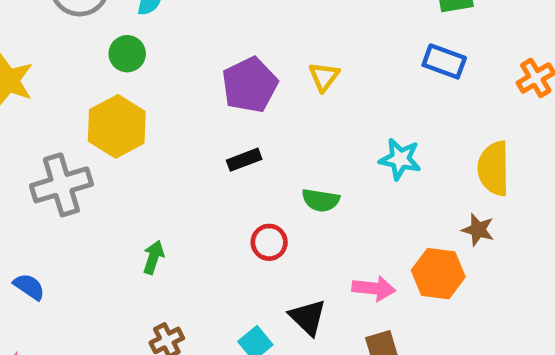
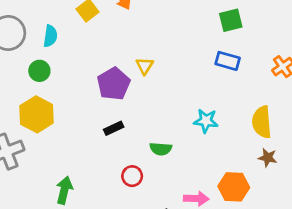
yellow triangle: (324, 77) -> (145, 66), moved
brown star: (478, 230) -> (268, 158), moved
green arrow: (153, 257) -> (64, 190), size x1.4

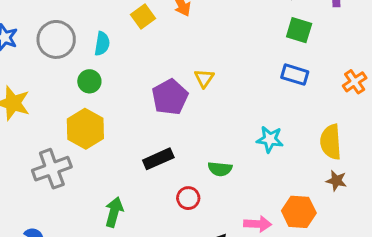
green square: (231, 20) -> (299, 30), turned 30
black rectangle: (114, 128) -> (158, 159), moved, size x1.4

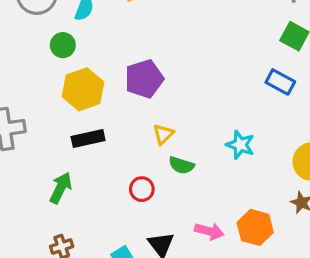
yellow triangle: (204, 78) -> (163, 134), moved
yellow hexagon: (85, 129) -> (83, 89), moved
black rectangle: (158, 159) -> (88, 139), moved

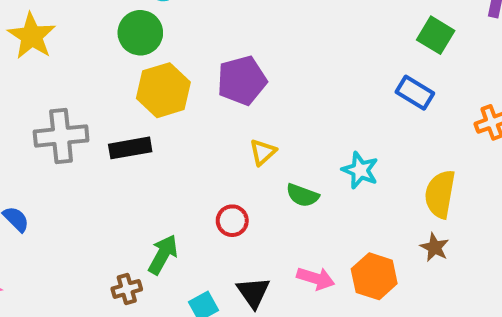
green circle: (63, 45) -> (140, 33), size x1.4
black rectangle: (88, 139) -> (130, 148), moved
green semicircle: (181, 165) -> (302, 195), moved
green arrow: (61, 188) -> (163, 255), moved

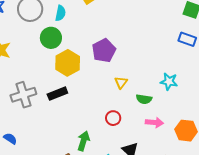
pink arrow: (316, 278) -> (154, 122), moved

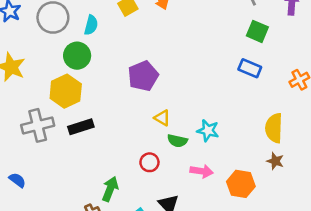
yellow hexagon: (68, 63) -> (66, 91), moved
cyan star: (169, 81) -> (208, 131), moved
yellow triangle: (121, 83) -> (162, 118), turned -40
green semicircle: (144, 99) -> (177, 141), moved

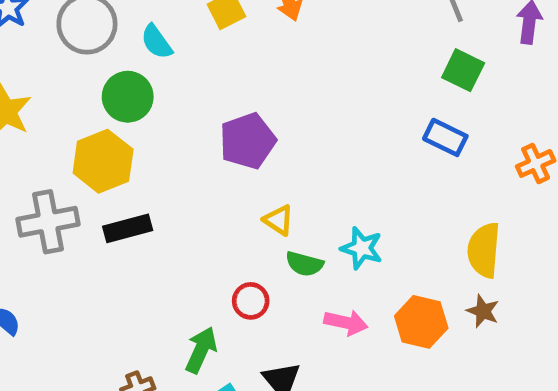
cyan semicircle: (91, 25) -> (157, 42), turned 126
orange hexagon: (241, 184) -> (421, 322), moved
green arrow: (110, 189) -> (201, 350), moved

